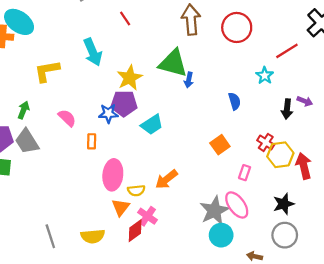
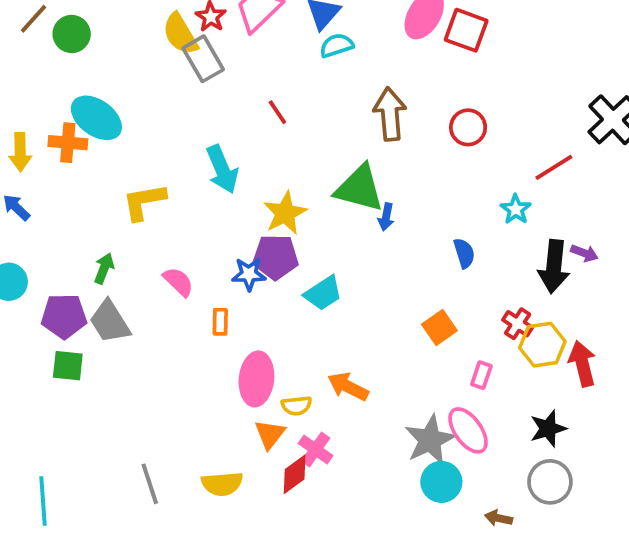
red circle: (237, 27) -> (468, 127), size x0.7
black arrow: (287, 109) -> (554, 267), size x1.5
orange arrow: (166, 179) -> (348, 387), turned 65

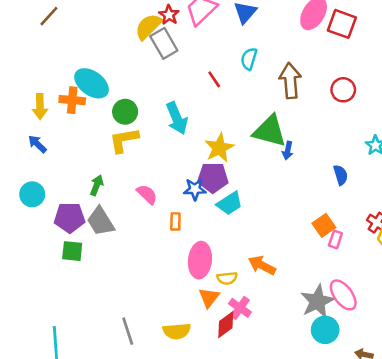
green circle: (72, 34) -> (125, 112), moved
yellow semicircle: (180, 34) -> (148, 27), turned 76
cyan semicircle: (337, 45) -> (249, 59), moved, turned -55
cyan trapezoid: (323, 293) -> (230, 203), moved
pink rectangle: (481, 375) -> (335, 239), moved

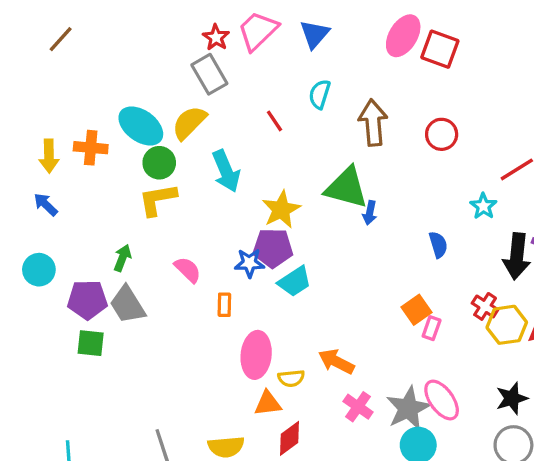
yellow semicircle: (148, 27) -> (189, 123), moved
cyan ellipse: (92, 83) -> (141, 126), moved
orange triangle: (209, 298) -> (268, 403), turned 45
pink cross: (240, 308) -> (358, 407), moved

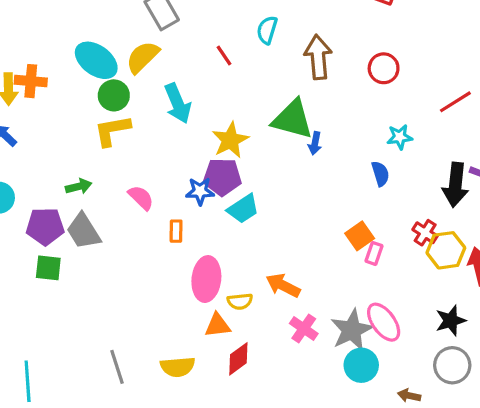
orange cross: (91, 148) -> (31, 81), moved
cyan star: (483, 206) -> (400, 137), moved, turned 30
green arrow: (122, 258) -> (79, 186), turned 55

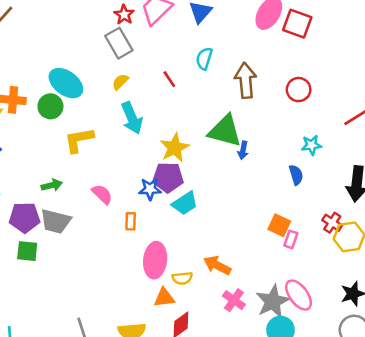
yellow semicircle: (143, 57) -> (120, 82), moved, size x0.6
green circle: (114, 95) -> (50, 106), moved
gray trapezoid: (83, 231) -> (56, 221), turned -44
orange square: (360, 236) -> (279, 225), turned -30

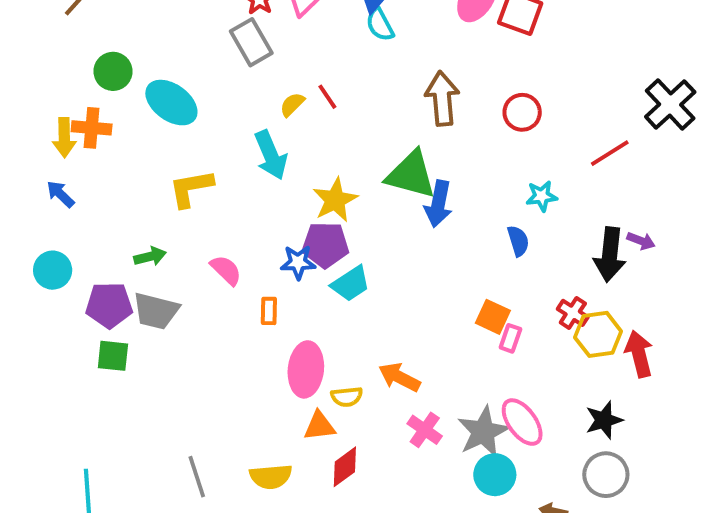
cyan semicircle: (204, 59) -> (380, 25), moved, turned -45
yellow semicircle: (120, 82) -> (292, 104), moved
green circle: (50, 106) -> (113, 71), moved
blue arrow: (243, 150) -> (438, 204), size x1.6

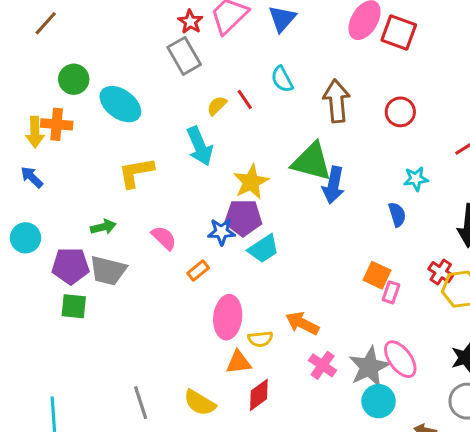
cyan semicircle: (380, 25) -> (282, 79), moved
orange rectangle: (269, 311) -> (198, 271), turned 50
yellow semicircle: (271, 477) -> (200, 403), turned 36

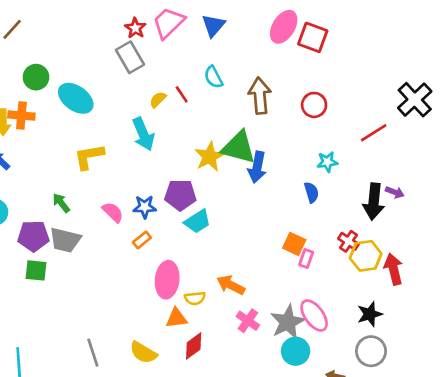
yellow star: (251, 182) -> (209, 157), moved
green arrow: (103, 227) -> (61, 203), turned -114
blue star: (221, 232) -> (145, 207), moved

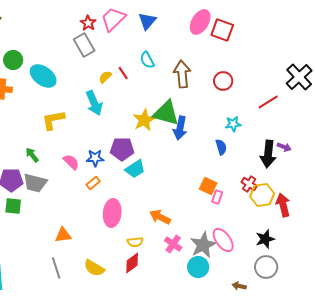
yellow semicircle: (195, 298) -> (135, 242), moved
orange triangle: (176, 318) -> (63, 235), moved
cyan circle: (296, 351) -> (198, 267), moved

